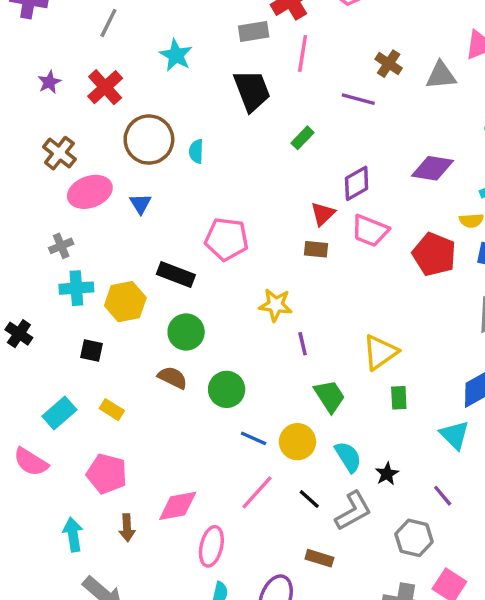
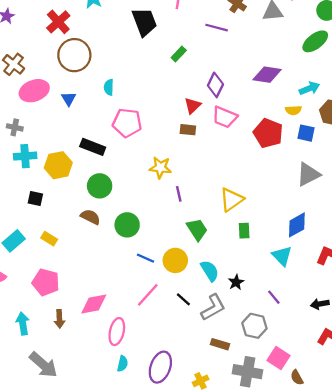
red cross: (105, 87) -> (58, 22), moved
cyan semicircle: (196, 151) -> (109, 87), moved
purple diamond: (357, 183) -> (215, 85), turned -35
gray cross: (61, 246) -> (15, 127), turned 35
brown rectangle: (319, 558) -> (220, 344), moved

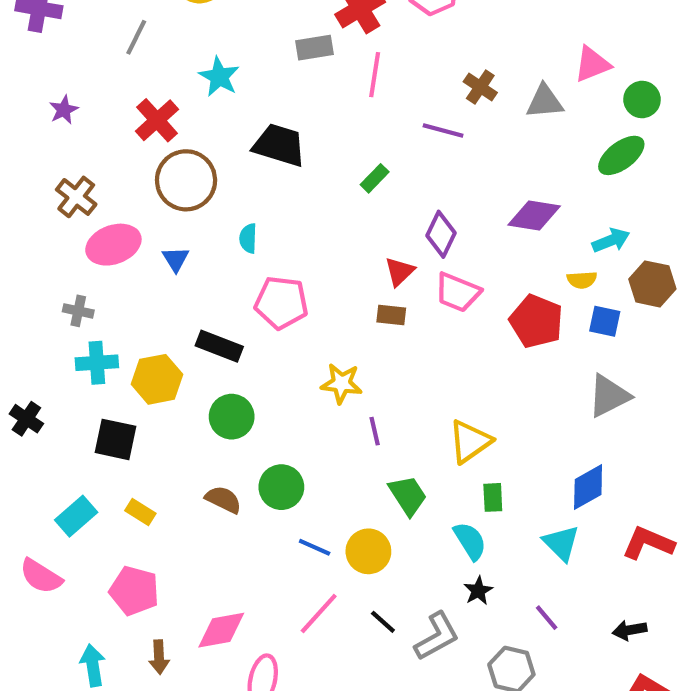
black trapezoid: (144, 22) -> (279, 145), moved, turned -52
black square: (35, 198) -> (116, 439), size x1.5
brown semicircle: (90, 217) -> (223, 500), moved
cyan semicircle: (210, 271) -> (470, 541), moved

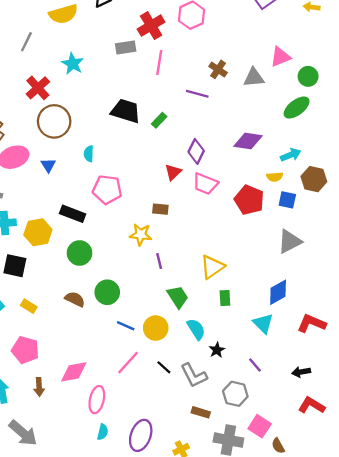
black trapezoid: (279, 145) -> (126, 111), moved
brown rectangle: (391, 315) -> (160, 209), moved
cyan semicircle: (470, 541) -> (196, 329), moved
gray L-shape: (437, 636) -> (194, 375), turned 92

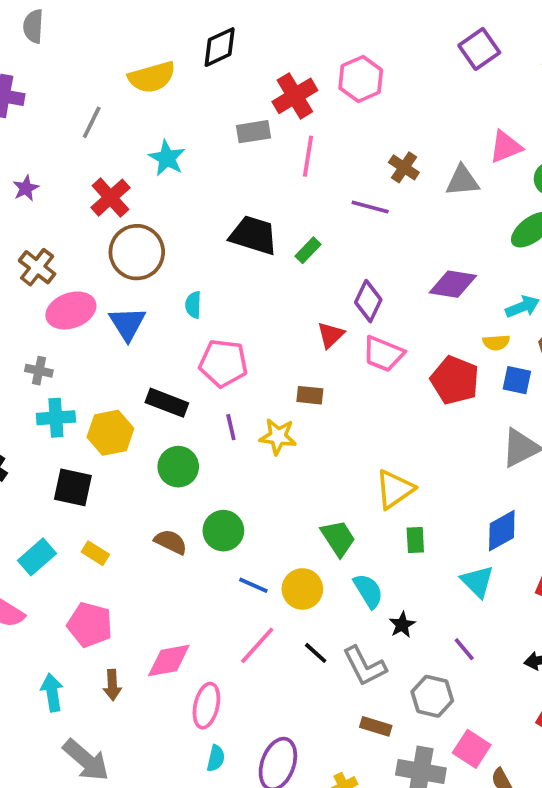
blue triangle: (48, 165) -> (127, 324), size x1.5
purple line: (159, 261) -> (231, 427), moved

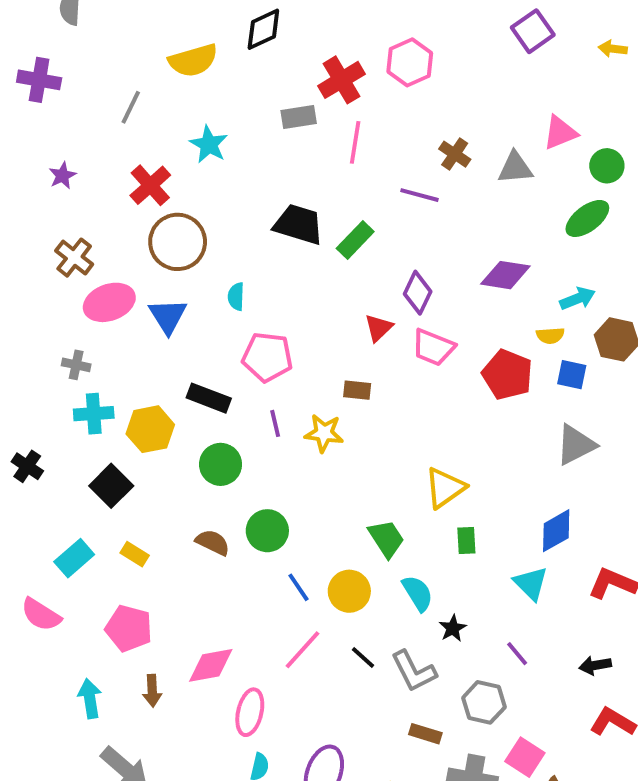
green rectangle: (308, 250) -> (355, 240), size x1.4
black square: (73, 487) -> (111, 486), turned 33
blue line: (253, 585) -> (299, 587), turned 32

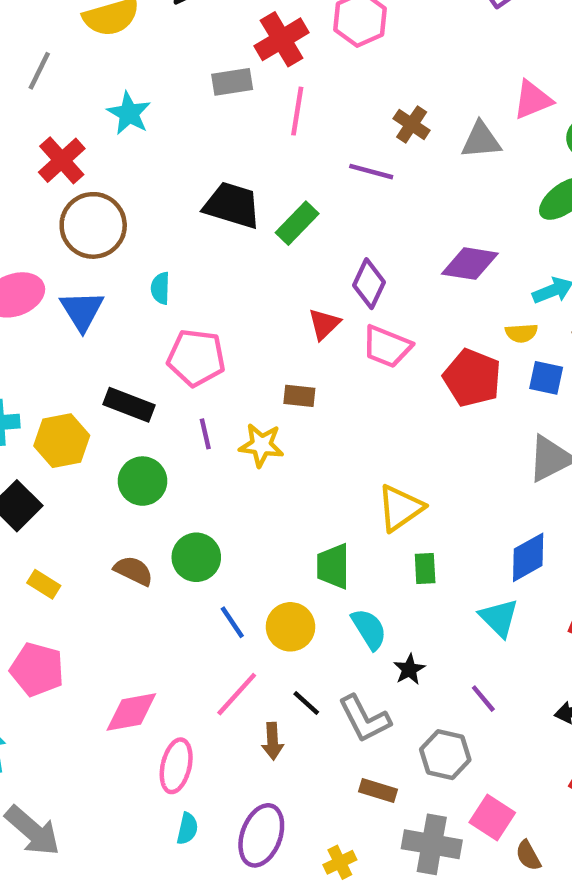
green trapezoid: (386, 539) -> (333, 566), turned -147
brown arrow: (152, 691) -> (273, 741), moved

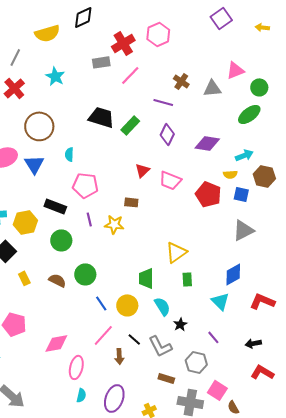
pink line: (297, 111) -> (130, 75), turned 35
red cross: (62, 160) -> (14, 88), moved
purple diamond: (369, 284) -> (167, 134), moved
yellow rectangle: (44, 584) -> (24, 278), moved, turned 32

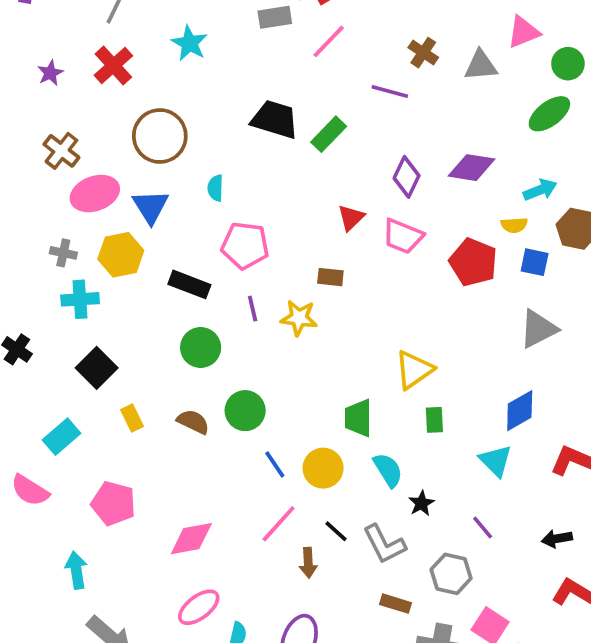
purple diamond: (167, 134) -> (407, 177), moved
yellow hexagon: (25, 222) -> (121, 255), moved
pink ellipse: (76, 367) -> (199, 607), moved, turned 40

